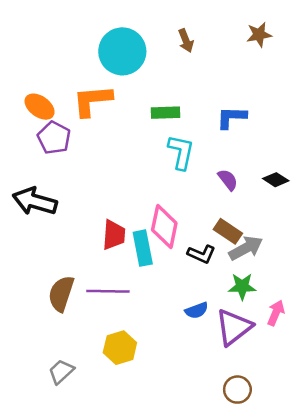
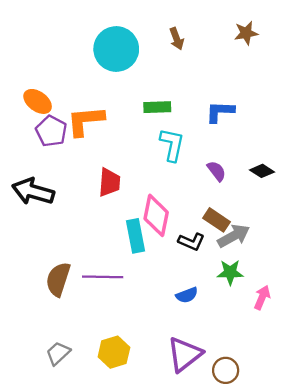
orange L-shape: (92, 101) -> (85, 121), moved
red trapezoid: (114, 235) -> (109, 182), moved
purple triangle: (234, 327) -> (185, 354), moved
yellow hexagon: (120, 348) -> (114, 352), moved

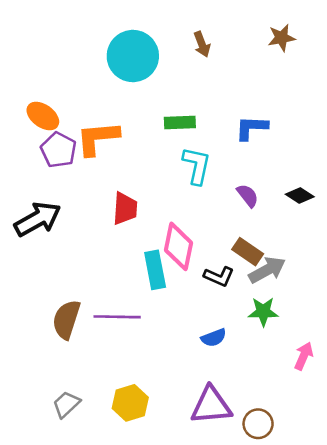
black arrow: (33, 191) -> (38, 219), turned 135
pink arrow: (262, 297) -> (304, 356), moved
purple triangle: (185, 354) -> (211, 406), turned 33

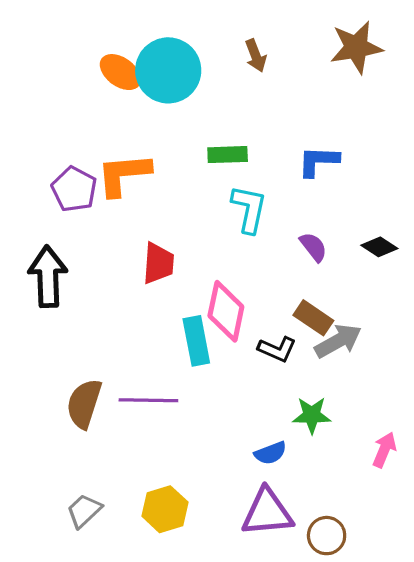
brown star: (282, 38) -> (356, 47), size x1.5
orange ellipse: (43, 116) -> (120, 72), moved
black arrow: (38, 219) -> (48, 277), turned -63
green star: (263, 312) -> (312, 415), moved
blue semicircle: (214, 338) -> (270, 453), moved

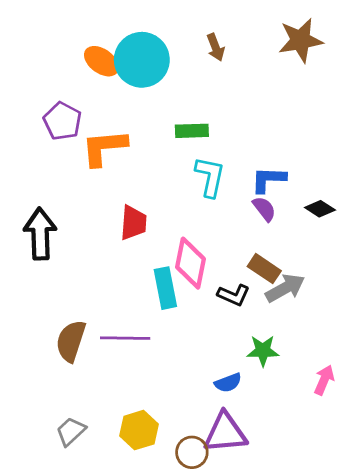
blue L-shape: (318, 161) -> (268, 180), moved
purple pentagon: (74, 189) -> (62, 121), moved
brown circle: (327, 536) -> (192, 452), moved

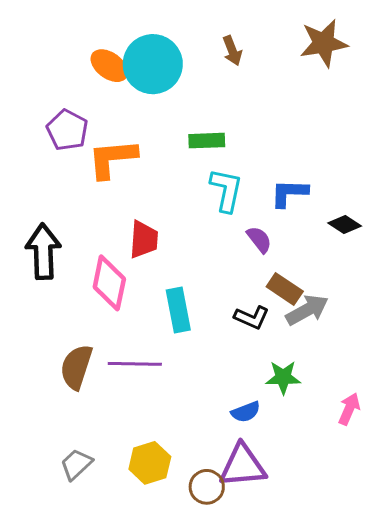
purple semicircle: (264, 209) -> (259, 240), moved
pink diamond: (190, 263) -> (109, 283), moved

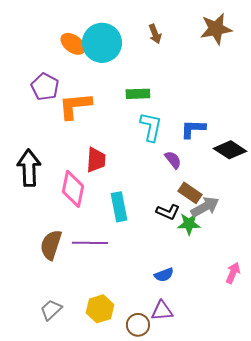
black diamond: (345, 225) -> (230, 150), size x1.5
green star: (283, 377) -> (189, 224), moved
purple triangle: (243, 466) -> (162, 311), size x0.7

